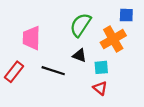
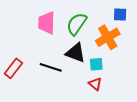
pink trapezoid: (31, 38) -> (47, 23), moved
black triangle: (79, 55) -> (76, 53), size x1.5

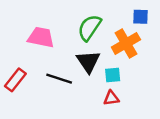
pink trapezoid: (47, 23) -> (41, 37), moved, turned 100
black triangle: (76, 53) -> (88, 62), turned 35
red triangle: (95, 84) -> (111, 98), turned -48

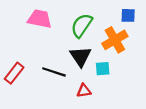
pink trapezoid: (41, 37) -> (40, 19), moved
red triangle: (111, 98) -> (84, 91), moved

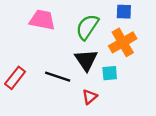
blue square: (128, 15) -> (124, 12), moved
red triangle: (84, 91) -> (90, 97), turned -32

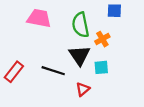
green semicircle: (87, 27) -> (81, 25), turned -45
orange cross: (123, 42) -> (102, 39), moved, size x0.6

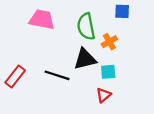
black triangle: (79, 55) -> (85, 59), turned 50
red triangle: (83, 89) -> (104, 95), moved

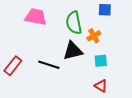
cyan square: (108, 72) -> (101, 61), moved
red triangle: (104, 95) -> (101, 86), moved, turned -48

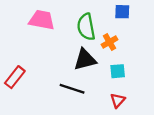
black line: (49, 65) -> (72, 89), moved
red triangle: (101, 86) -> (118, 100), turned 40

